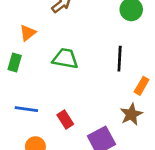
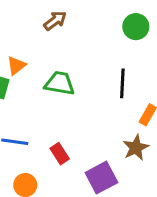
orange triangle: (28, 33) -> (16, 65), moved

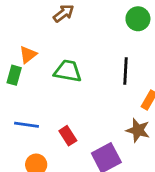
brown star: (136, 148) -> (138, 130), turned -30

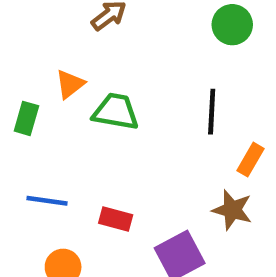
orange triangle: (28, 55) -> (70, 84), moved
red rectangle: (68, 136) -> (116, 219), turned -42

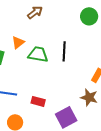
black line: (212, 112) -> (64, 51), moved

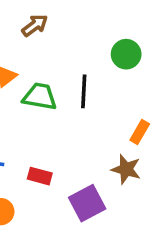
green circle: (89, 16) -> (126, 54), moved

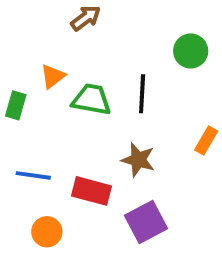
brown star: (126, 169) -> (138, 160), moved
red rectangle: (40, 176) -> (92, 191), size x1.4

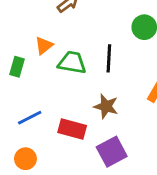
blue line: (33, 175) -> (30, 118), turned -35
orange circle: (47, 232) -> (25, 159), moved

